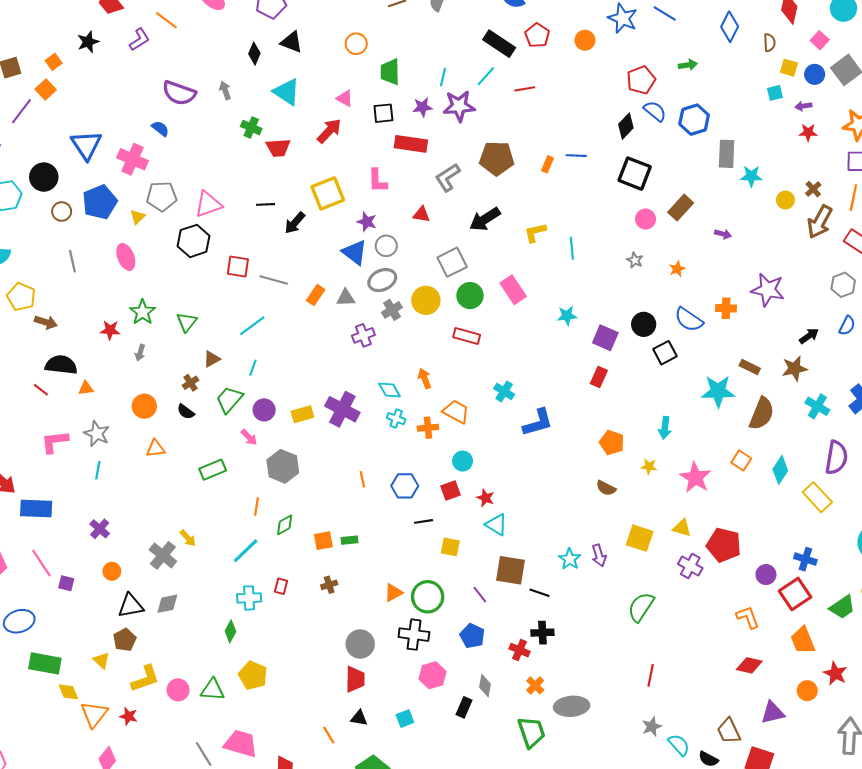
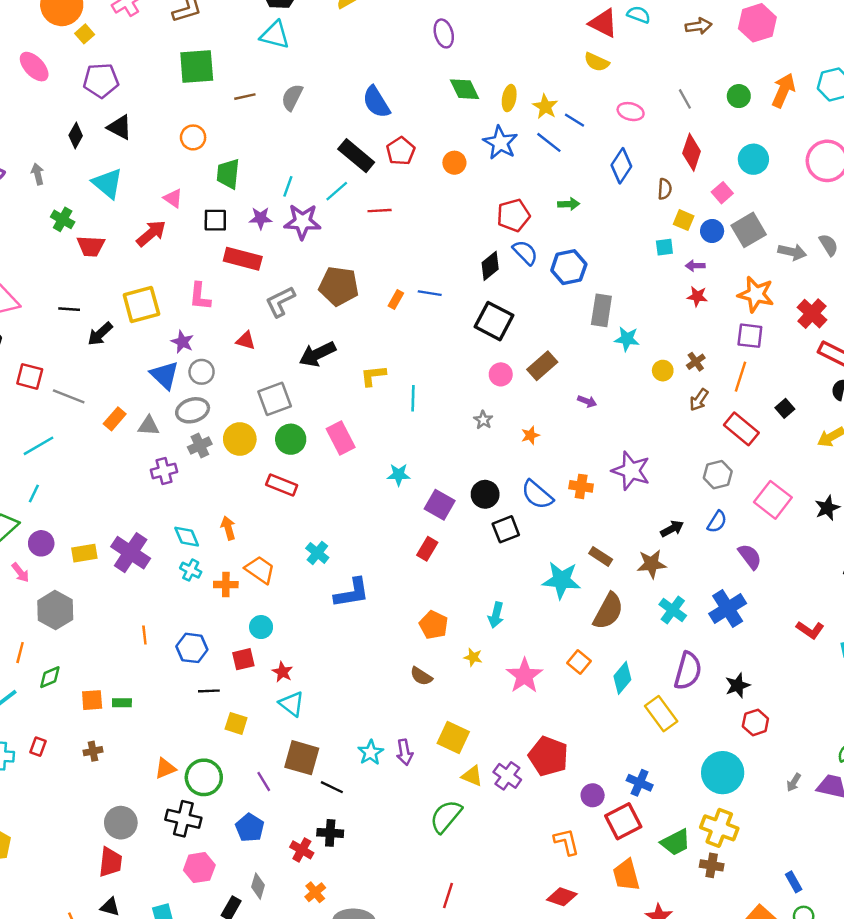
brown arrow: (820, 222) -> (699, 400), size x0.6
yellow triangle: (682, 528) -> (472, 776), moved

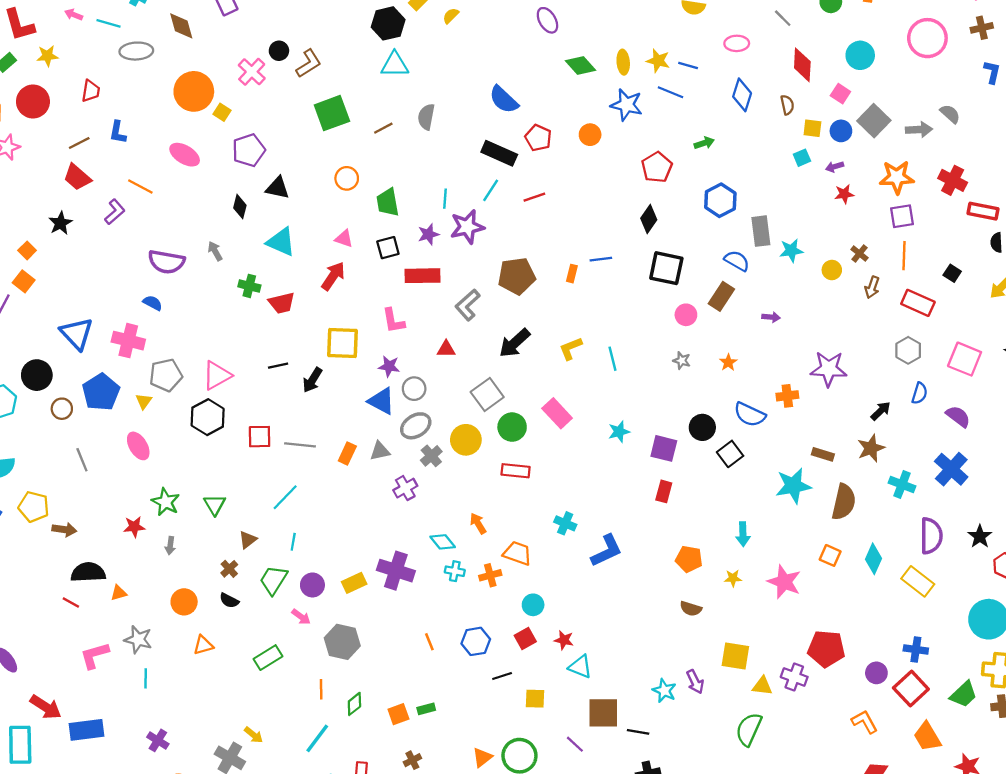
blue semicircle: (525, 252) -> (737, 261), moved
yellow square: (141, 305) -> (342, 343), turned 33

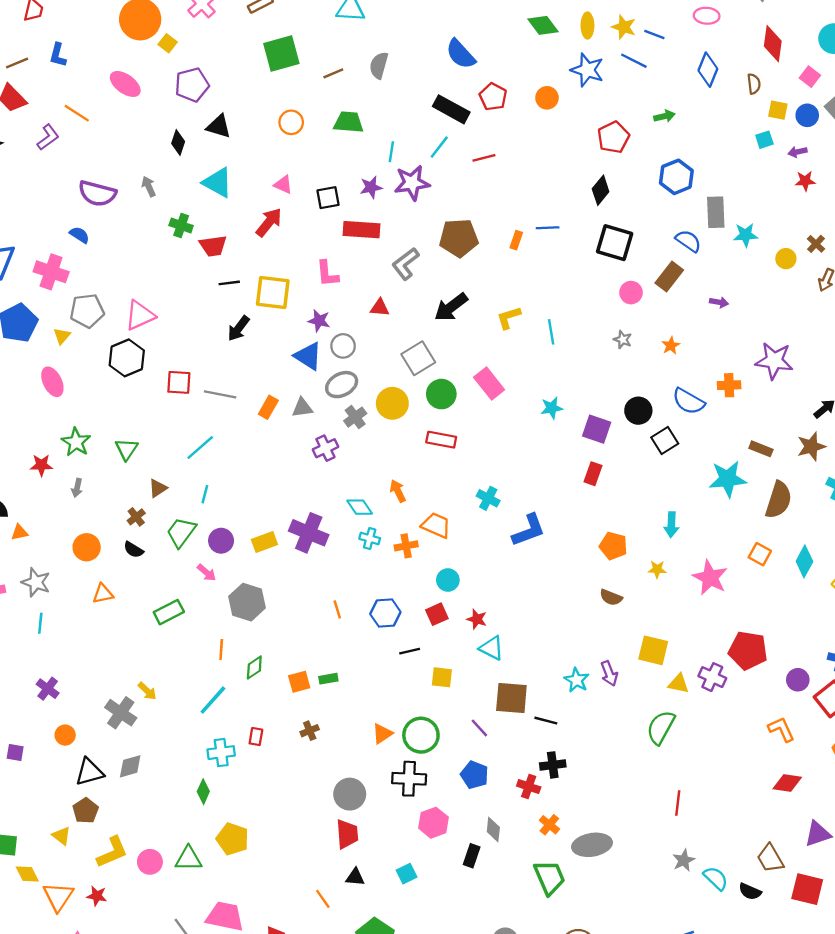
green trapezoid: (388, 202) -> (349, 122), moved, turned 100
black line: (278, 366) -> (229, 283), moved

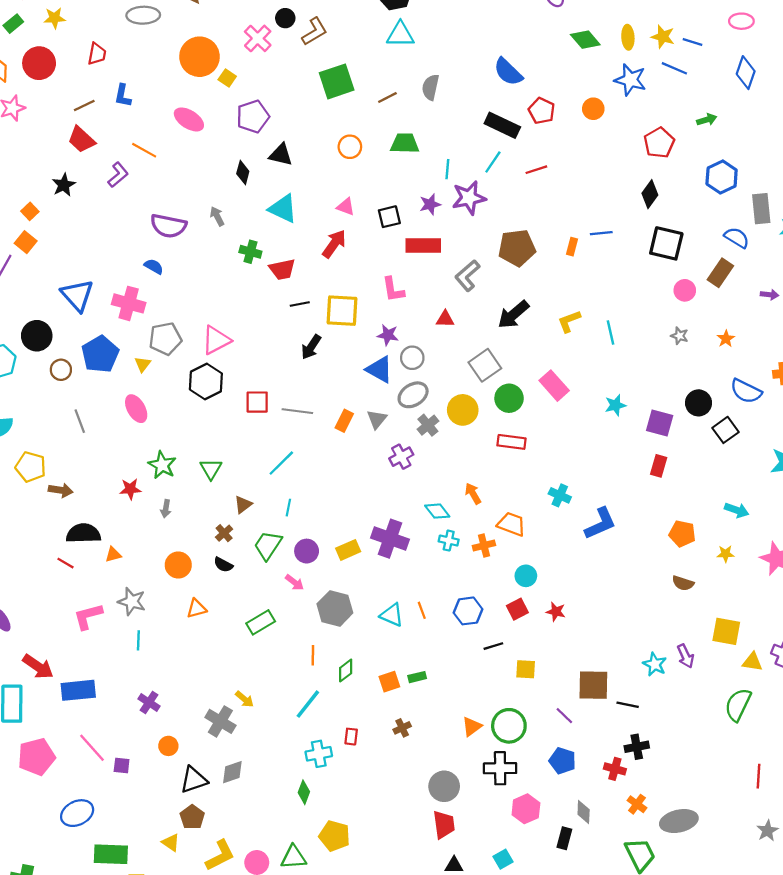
gray triangle: (302, 408) -> (377, 419), turned -40
cyan arrow: (671, 525) -> (737, 510), turned -70
cyan triangle: (492, 648) -> (392, 615), moved

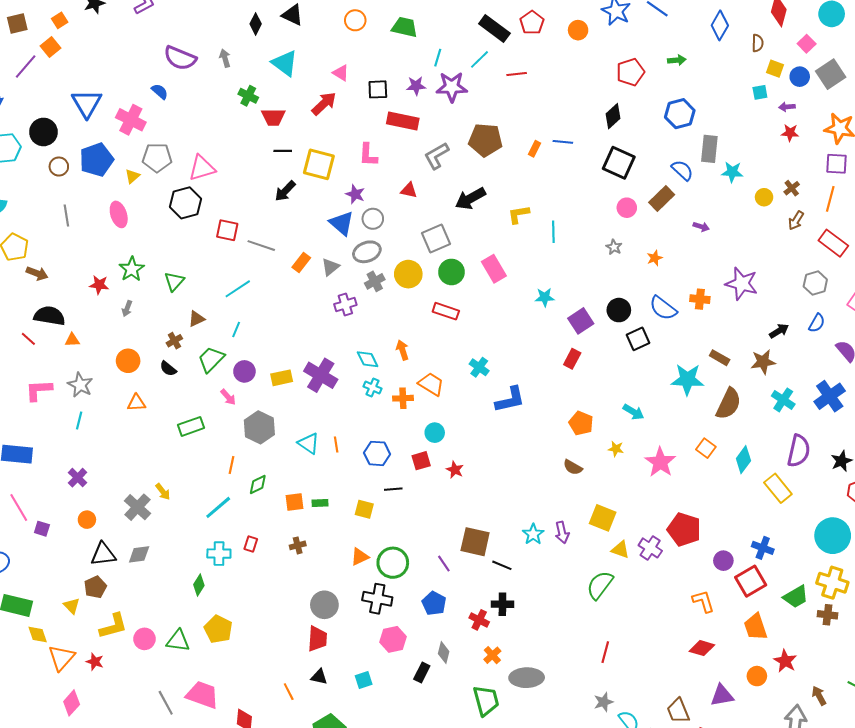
purple square: (660, 423) -> (581, 321), turned 30
yellow square: (526, 669) -> (364, 509), moved

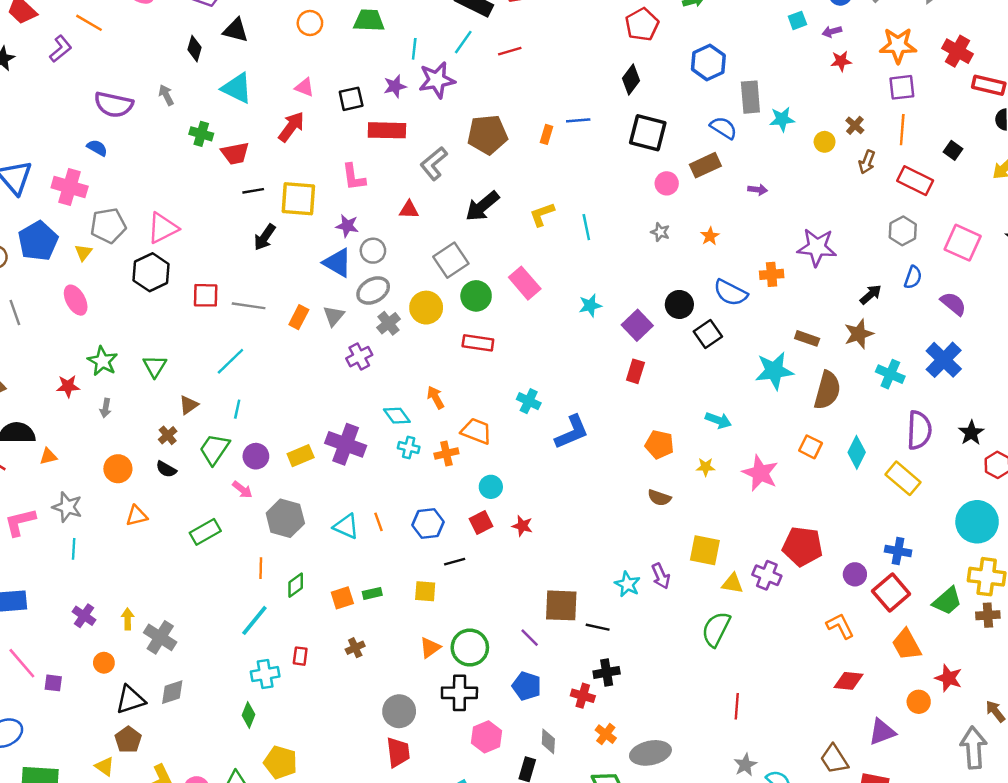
brown rectangle: (662, 198) -> (705, 165), turned 30
yellow arrow: (163, 492) -> (128, 619), moved, turned -132

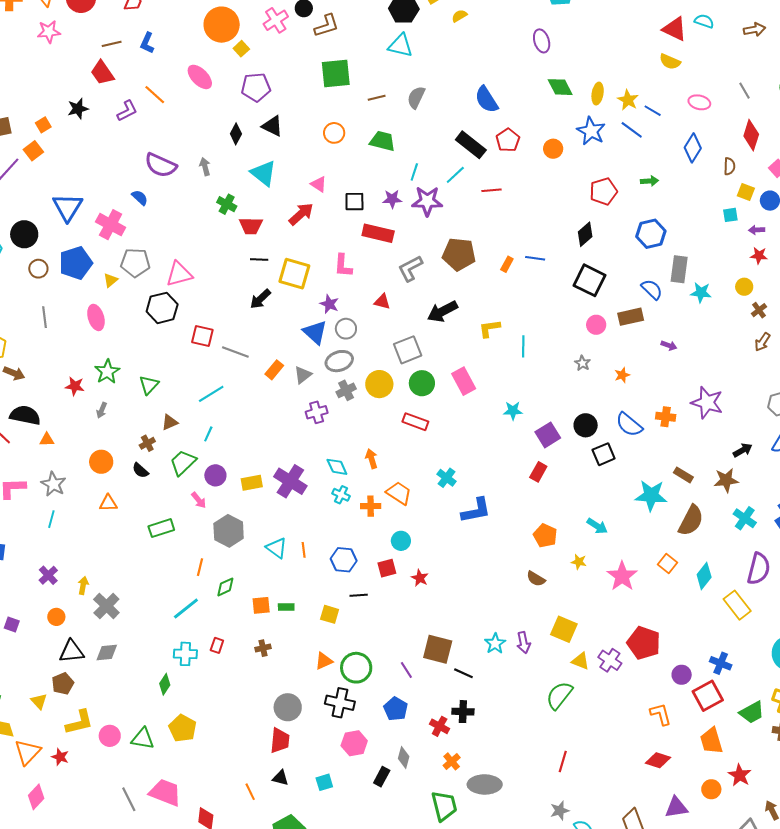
yellow circle: (825, 142) -> (744, 287), moved

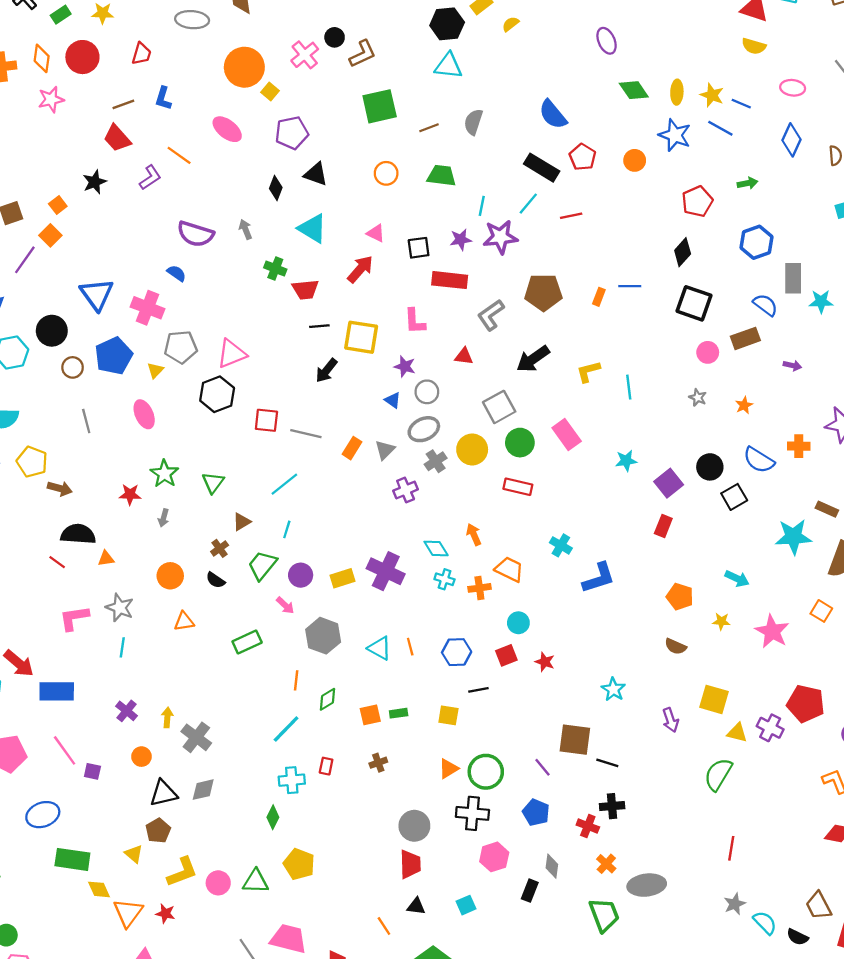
blue triangle: (315, 332) -> (393, 400), size x0.6
cyan star: (495, 644) -> (613, 689), moved

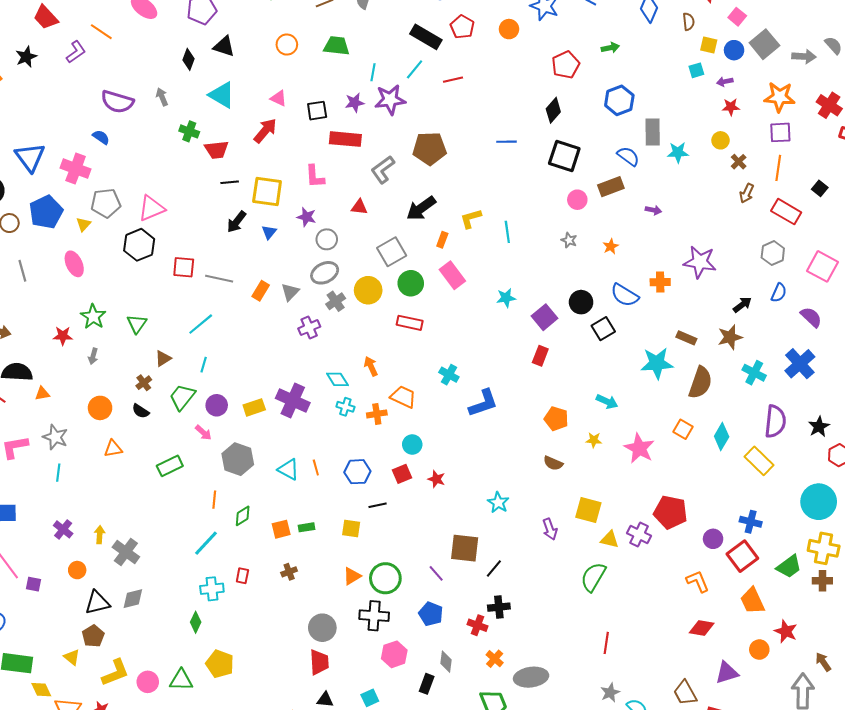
orange rectangle: (599, 297) -> (442, 240), moved
blue triangle: (393, 400) -> (269, 232), moved, turned 35
black line: (607, 763) -> (494, 568), turned -66

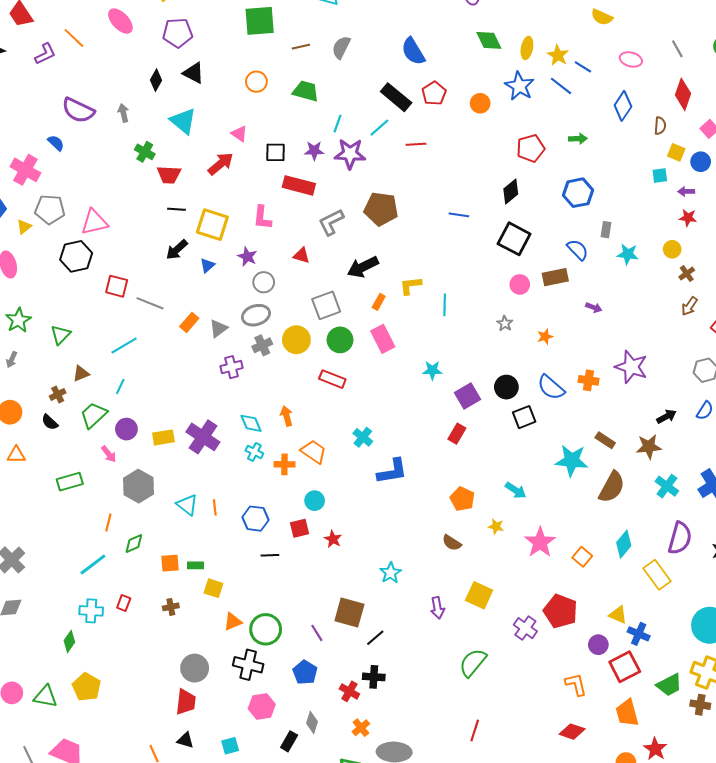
gray rectangle: (653, 132) -> (606, 230), size x0.6
orange square: (683, 429) -> (582, 557), moved
yellow square: (351, 528) -> (213, 588), moved
yellow triangle: (610, 539) -> (618, 615), moved

